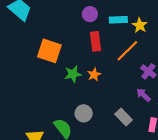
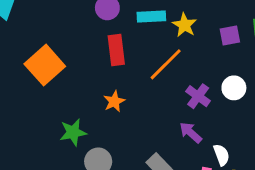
orange square: (49, 51) -> (45, 65), turned 30
green star: (73, 74) -> (73, 132), moved

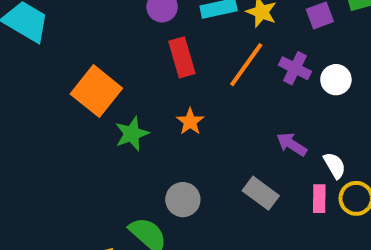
purple cross: (198, 96) -> (295, 68), moved
green star: (73, 132) -> (132, 134), moved

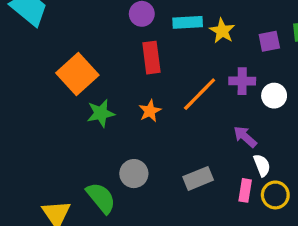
orange line: (246, 65) -> (200, 94), moved
purple cross: (295, 68) -> (242, 81), turned -35
purple arrow: (292, 144) -> (245, 137), moved
gray rectangle: (261, 193) -> (198, 178), turned -68

